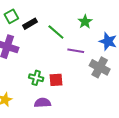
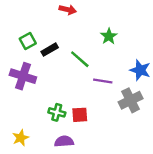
green star: (85, 22) -> (109, 36), moved
gray cross: (100, 67) -> (131, 100), turned 36

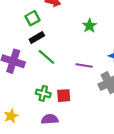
green square: (28, 41) -> (33, 18), moved
green line: (80, 59) -> (46, 57), moved

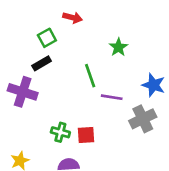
black rectangle: (37, 38) -> (42, 63), moved
green line: (46, 57) -> (90, 76), moved, turned 30

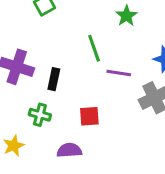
black rectangle: (42, 63) -> (54, 79), moved, turned -48
green cross: (60, 132) -> (40, 115), moved

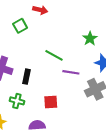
green star: (126, 16) -> (90, 39), moved
green line: (94, 48) -> (54, 55), turned -42

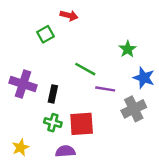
green cross: (17, 101) -> (53, 123), moved
red square: (51, 102) -> (82, 124), size x1.5

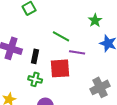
gray cross: (134, 109) -> (100, 87), moved
red square: (82, 124) -> (60, 68), moved

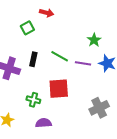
purple line: (77, 52) -> (83, 63), moved
black rectangle: (35, 56) -> (33, 59), moved

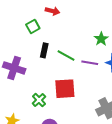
black rectangle: (33, 59) -> (44, 50), moved
green cross: (33, 100) -> (39, 100), turned 32

